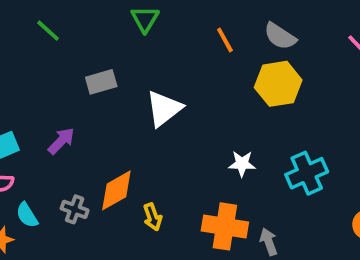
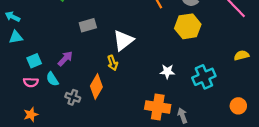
orange diamond: (116, 190) -> (96, 87), turned -30
cyan semicircle: (27, 215) -> (52, 79), moved
yellow arrow: (153, 217) -> (113, 63), moved

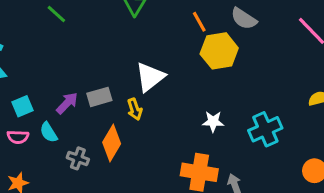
gray rectangle: (88, 25) -> (99, 97), moved
yellow hexagon: (188, 26) -> (219, 51), moved

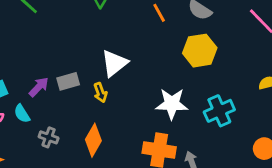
yellow hexagon: (219, 51) -> (200, 51), moved
white star: (213, 122) -> (172, 104), size x1.6
orange diamond: (112, 143) -> (93, 140), moved

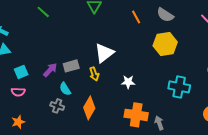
white star: (172, 104) -> (128, 82), moved, size x0.6
cyan cross: (219, 111) -> (179, 87), turned 35
cyan semicircle: (22, 114) -> (65, 89), moved

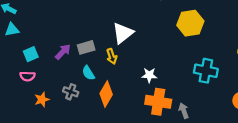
white star: (128, 82) -> (149, 75), moved
cyan semicircle: (65, 89) -> (88, 73), moved
orange star: (18, 122) -> (42, 100), moved

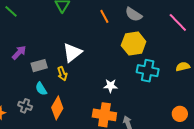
purple arrow: (63, 52) -> (19, 53), moved
cyan cross: (206, 71) -> (148, 71), moved
white star: (149, 75) -> (110, 86), moved

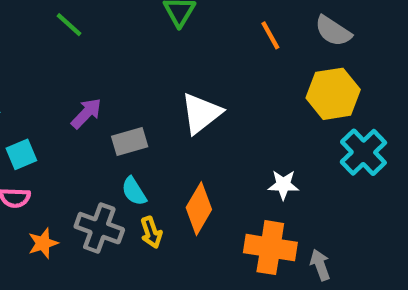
cyan cross: (148, 71) -> (363, 152), turned 35
yellow arrow: (62, 74) -> (151, 232), moved
gray cross: (25, 106) -> (99, 228), size x1.5
orange diamond: (57, 108) -> (199, 209), moved

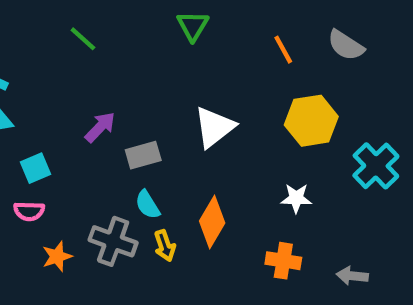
yellow hexagon: (333, 94) -> (311, 121), moved
orange cross: (270, 248) -> (283, 261), size x0.7
gray arrow: (320, 265) -> (352, 276), moved, turned -64

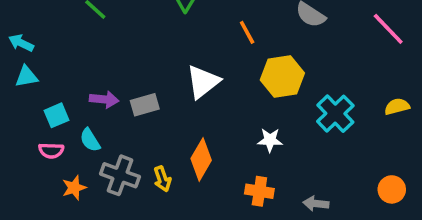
orange line: (283, 50) -> (247, 32), moved
purple arrow: (100, 127) -> (104, 99), moved, turned 52
cyan semicircle: (148, 205) -> (90, 140), moved

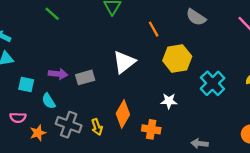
cyan square: (56, 115) -> (26, 85), turned 35
pink semicircle: (51, 151) -> (18, 118), moved
orange cross: (259, 191) -> (151, 129), moved

